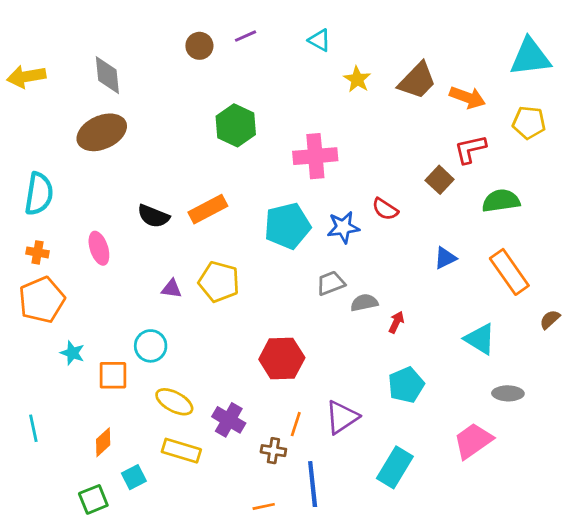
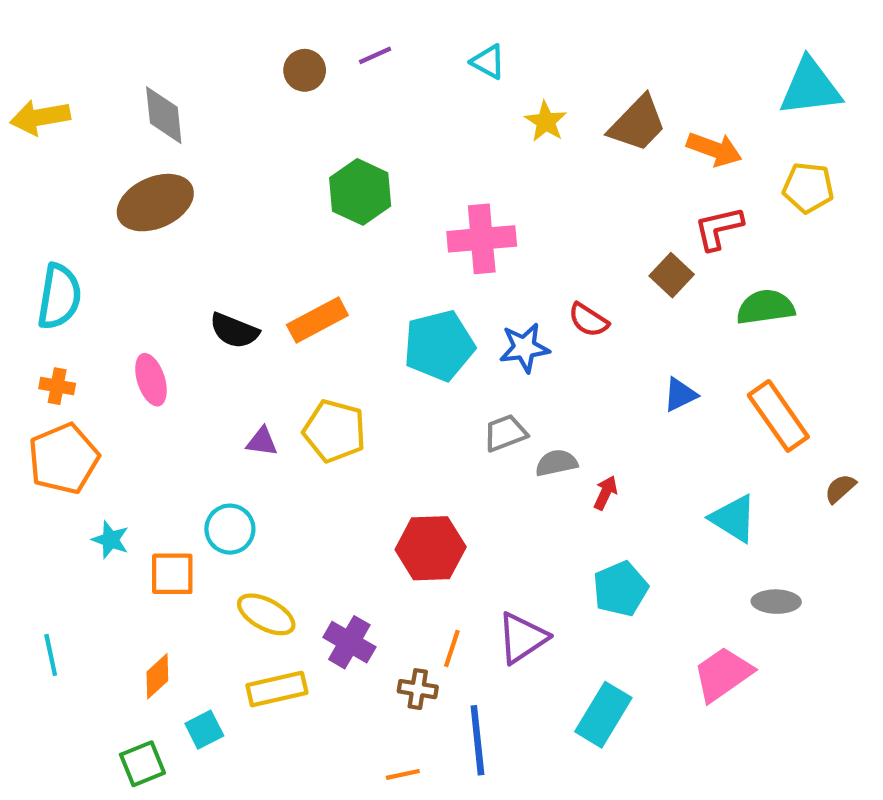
yellow rectangle: (181, 451) -> (277, 689), turned -30

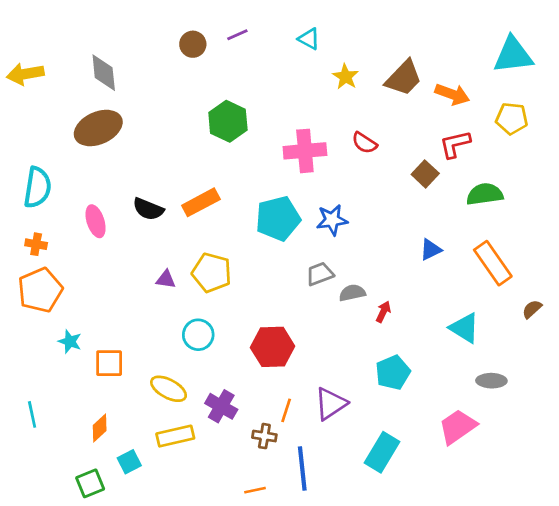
red semicircle: (588, 320) -> (364, 143), moved
pink ellipse: (151, 380) -> (96, 221), moved
cyan circle: (230, 529) -> (198, 335), moved

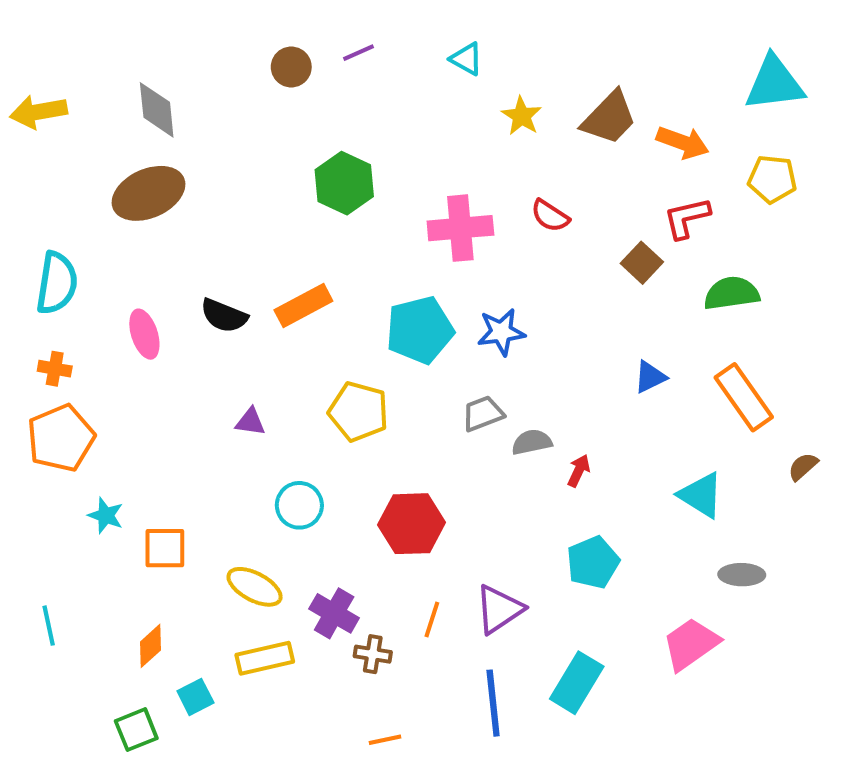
yellow pentagon: (212, 273) -> (358, 412), moved
brown cross: (264, 436) -> (373, 654), moved
blue line: (302, 468) -> (493, 703), moved

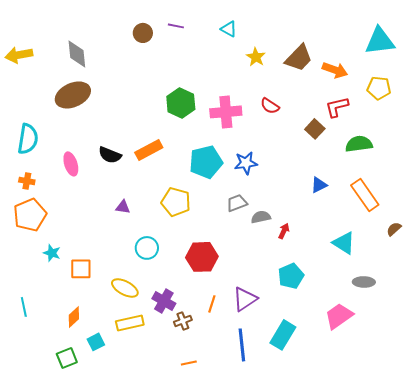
purple line: (358, 53) -> (176, 26), turned 35
green hexagon: (344, 183) -> (181, 103), moved
brown cross: (373, 654) -> (183, 321), turned -30

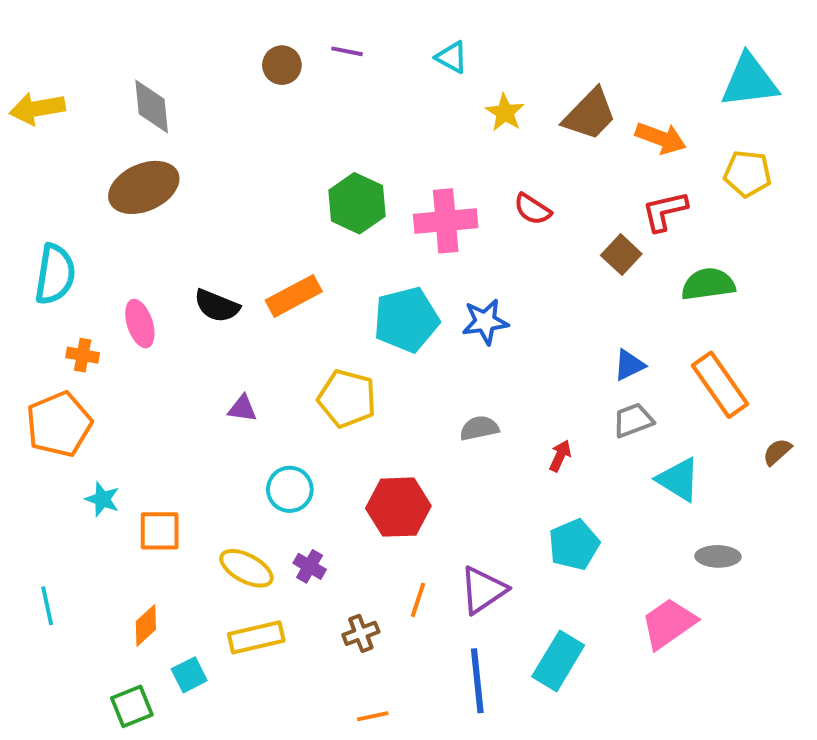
orange cross: (27, 181) -> (83, 355), moved
gray trapezoid: (237, 203) -> (633, 420), moved
gray semicircle: (261, 217) -> (479, 428), moved
purple cross: (164, 301) -> (310, 566), moved, size x0.7

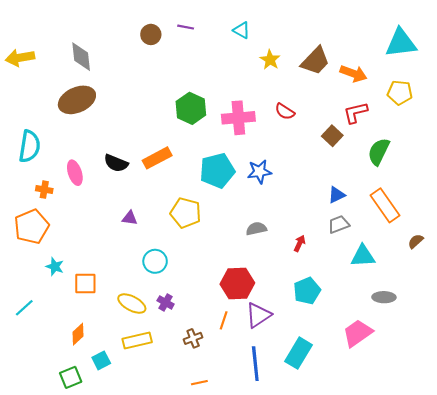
green semicircle: (708, 284) -> (379, 152), turned -56
cyan triangle: (679, 479) -> (363, 256), turned -35
red hexagon: (398, 507) -> (237, 283), moved
cyan line: (47, 606) -> (24, 308), moved, turned 60

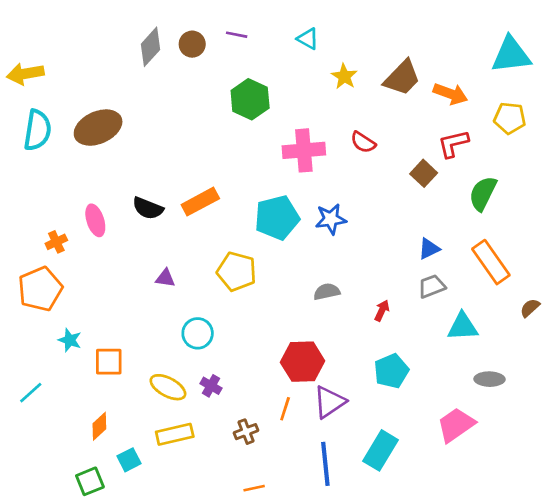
gray diamond: (81, 57) -> (150, 47), moved, turned 48
green hexagon: (191, 108) -> (250, 99), moved
cyan semicircle: (29, 146) -> (37, 130), moved
orange cross: (44, 190) -> (56, 242), turned -35

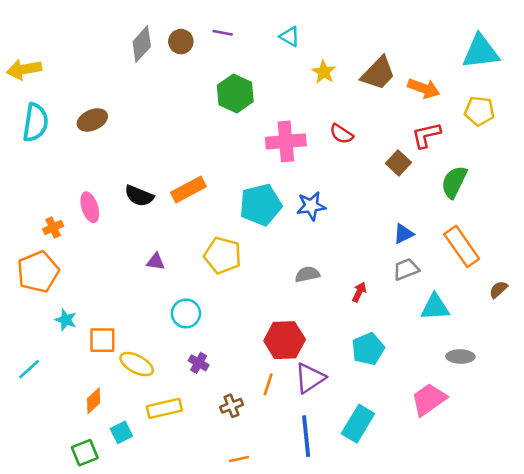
brown ellipse: (98, 128) -> (92, 120), size x0.7
yellow ellipse: (168, 387) -> (137, 364), moved

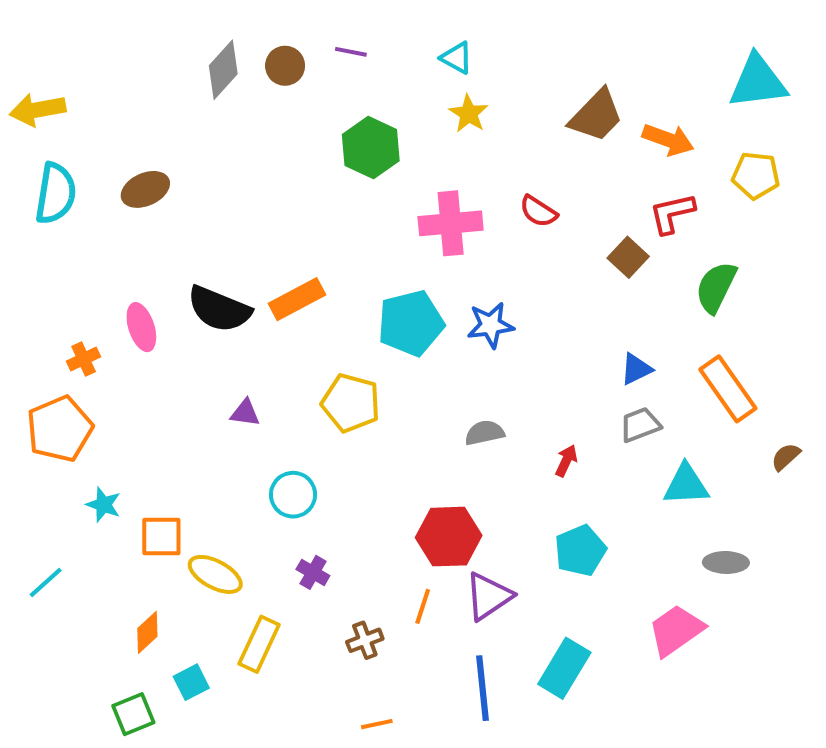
yellow star: (324, 72) -> (469, 114), moved
black semicircle: (139, 196) -> (219, 309), size x1.4
yellow rectangle: (164, 408) -> (259, 644), turned -52

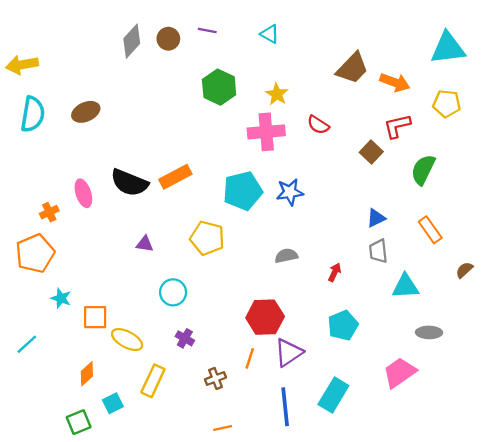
yellow star: (469, 114) -> (277, 94), moved
orange rectangle: (728, 389) -> (430, 230), size x0.7
gray trapezoid: (640, 425) -> (378, 251), turned -75

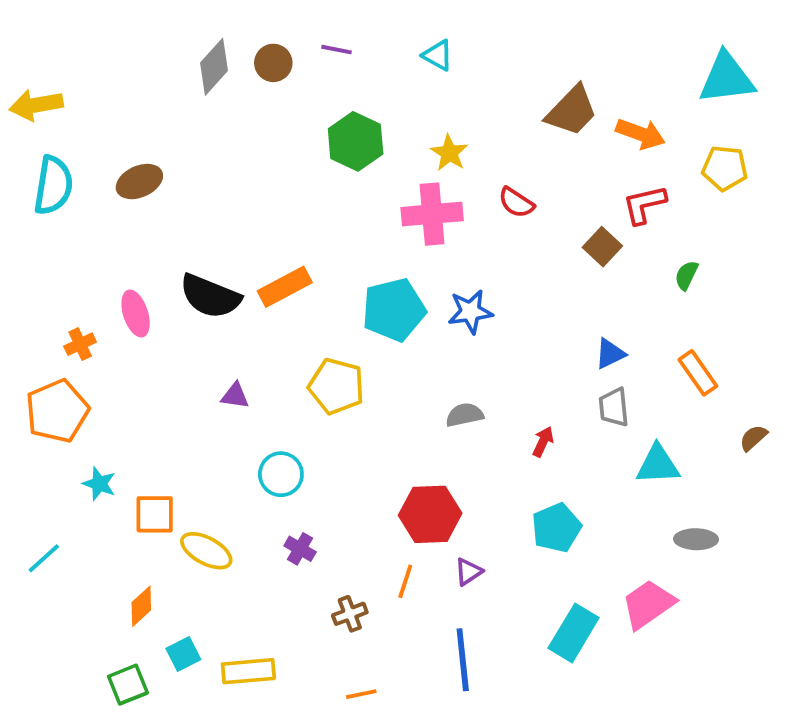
green semicircle: (423, 170) -> (686, 275), size x0.6
purple triangle: (289, 353) -> (468, 572), size x0.6
yellow rectangle: (153, 381) -> (248, 671), moved, turned 60
cyan rectangle: (333, 395) -> (574, 633), moved

